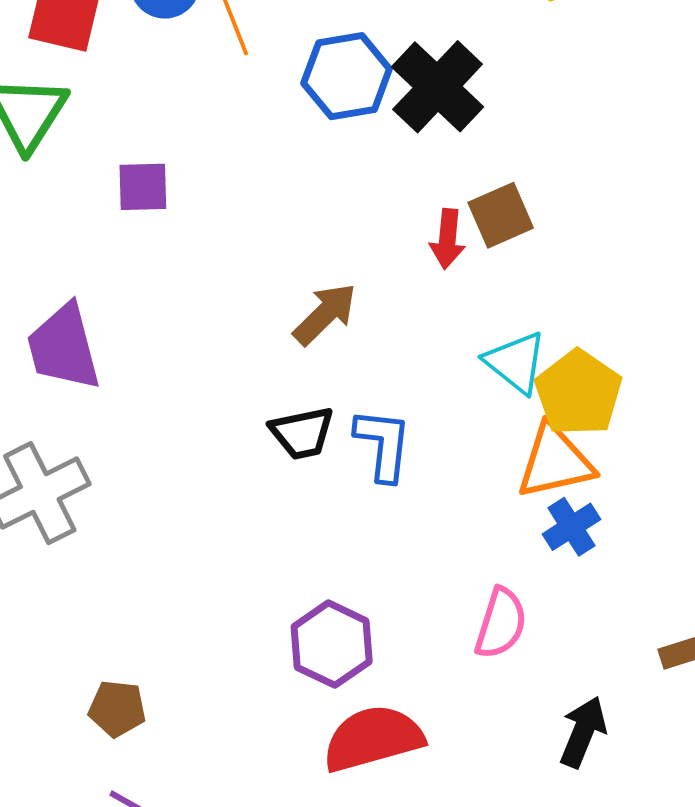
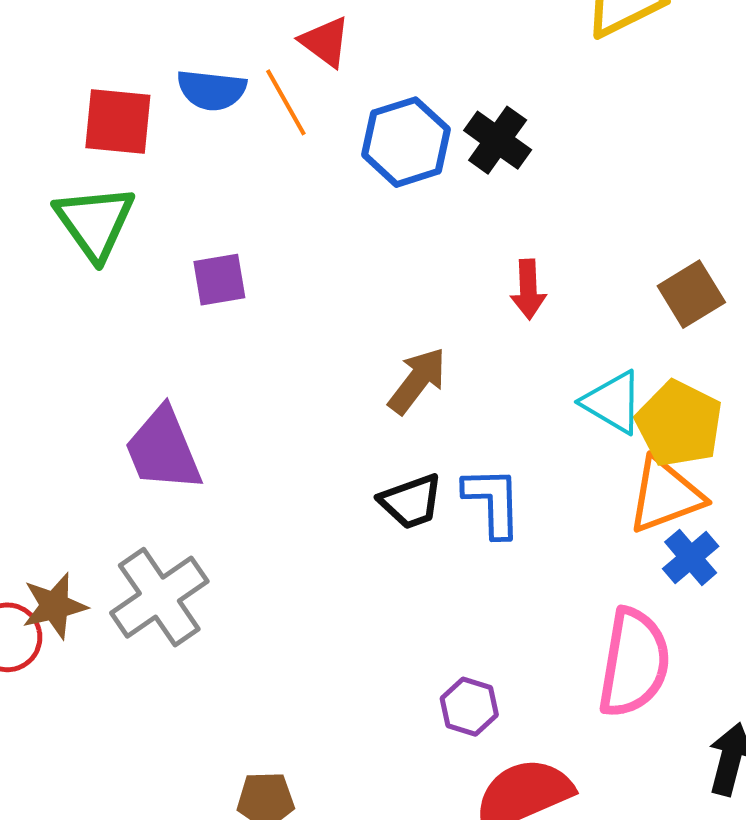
black cross: (438, 87) -> (498, 140), size x0.7
brown square: (501, 215) -> (691, 294), moved
pink semicircle: (501, 623) -> (634, 663), size x1.5
purple hexagon: (332, 644) -> (469, 707), size x0.7

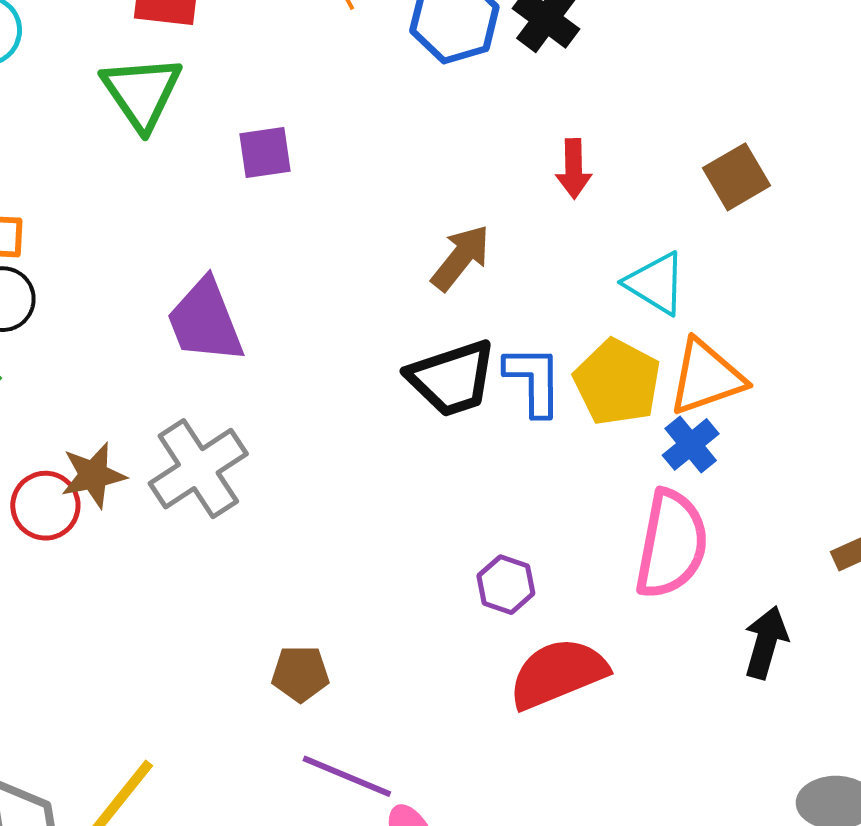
yellow pentagon: (679, 424) -> (617, 382), moved
black trapezoid: (411, 501) -> (452, 378), size x1.4
blue cross: (691, 557) -> (691, 444), moved

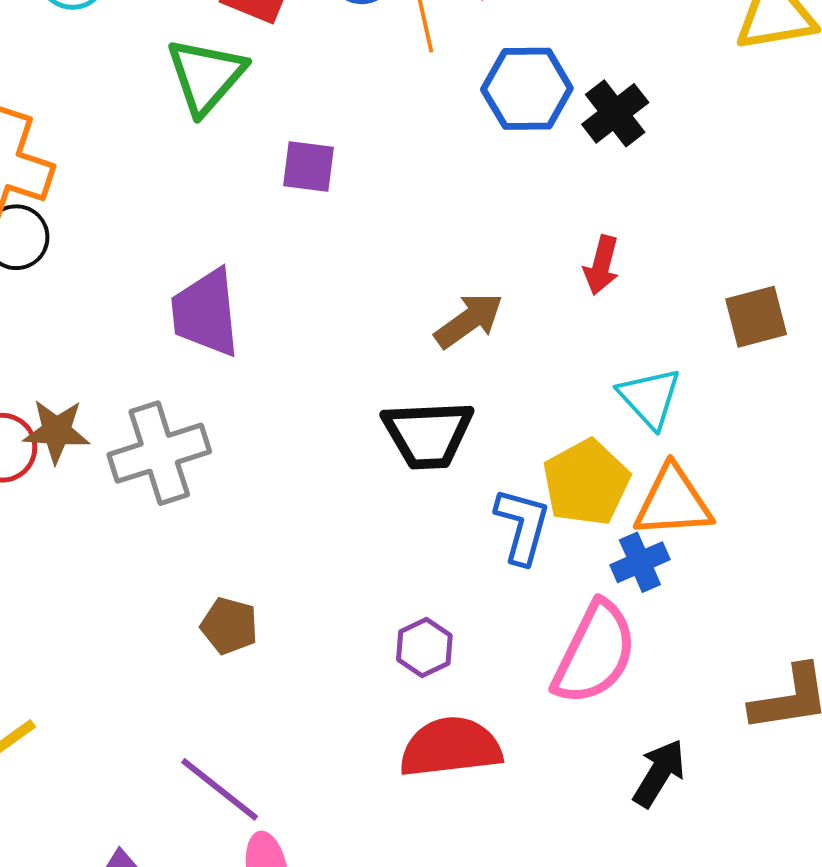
blue L-shape: (534, 380) -> (522, 526), moved
brown pentagon: (300, 674) -> (229, 626), moved

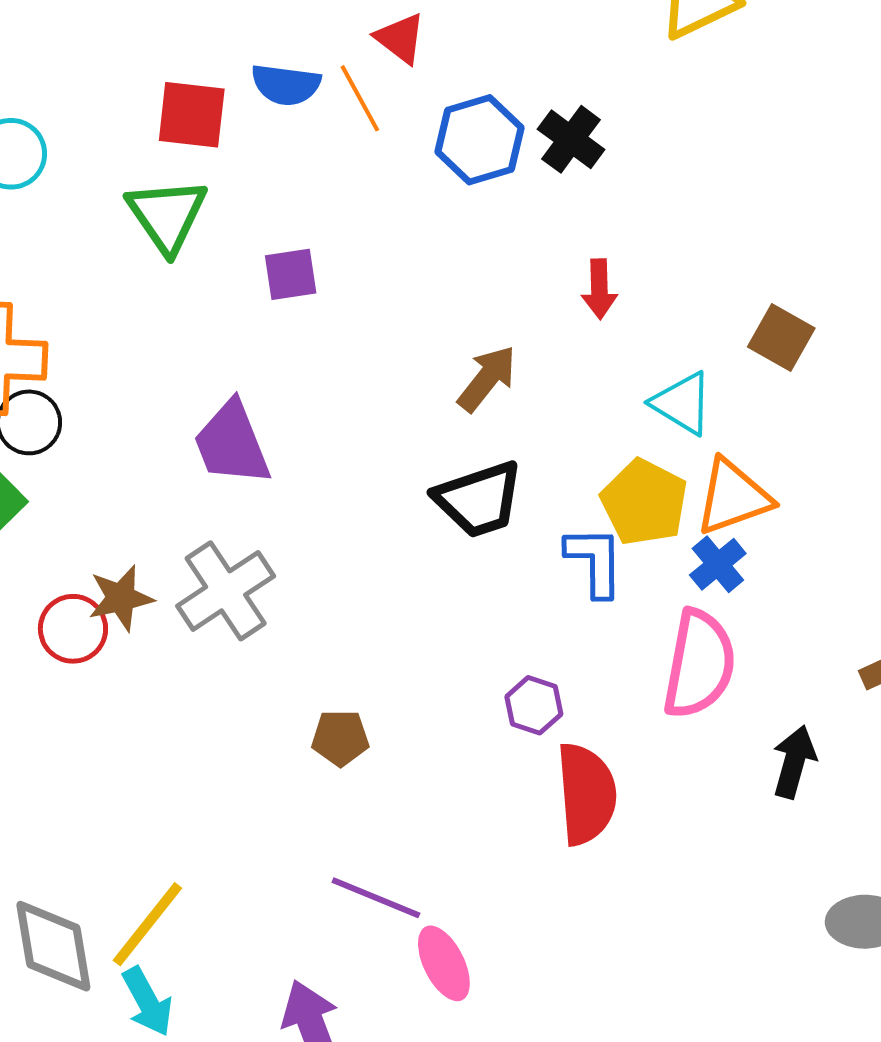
brown square: (756, 317) -> (781, 337), moved, turned -30
red semicircle: (451, 747) -> (586, 794), turned 108

